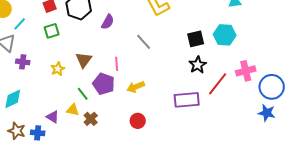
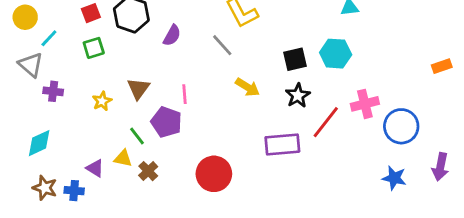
gray line: (144, 42) -> (222, 45), moved
yellow arrow: (136, 87) -> (247, 87), moved, turned -126
blue star: (267, 113) -> (394, 178), moved
red circle: (138, 121) -> (214, 174), size x1.6

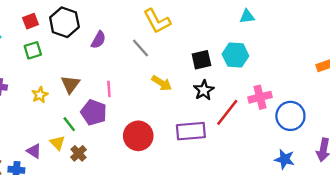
yellow triangle: (123, 158) -> (57, 143), turned 35
red circle: (214, 174) -> (138, 136), moved

